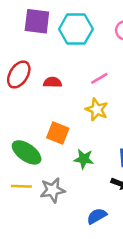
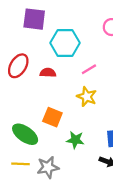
cyan hexagon: (76, 29) -> (65, 43), moved

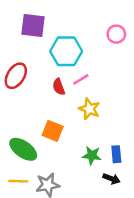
pink line: (89, 69) -> (81, 79), moved
red semicircle: (48, 73) -> (59, 87), moved, turned -112
green star: (75, 140) -> (92, 155), moved

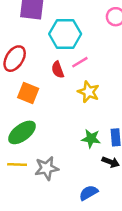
orange square: (53, 131) -> (28, 93), moved
green ellipse: (23, 149) -> (22, 132), turned -72

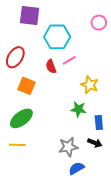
yellow star: (89, 92) -> (90, 85), moved
green star: (91, 139) -> (78, 109), moved
gray star: (47, 168) -> (68, 147), moved

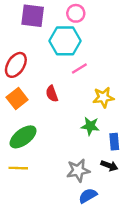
pink circle: (99, 23) -> (76, 13), moved
red semicircle: (51, 66) -> (52, 94), moved
yellow star: (90, 85) -> (103, 97), turned -30
orange square: (27, 86) -> (17, 99), moved, turned 30

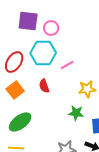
pink circle: (76, 13) -> (51, 28), moved
cyan hexagon: (65, 41) -> (43, 53), moved

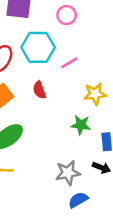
pink circle: (51, 28) -> (67, 15), moved

